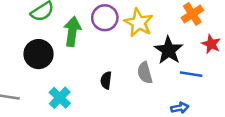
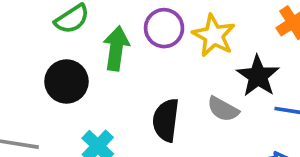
gray semicircle: (145, 73) -> (223, 109), turned -45
black semicircle: (106, 80) -> (166, 120), size x1.6

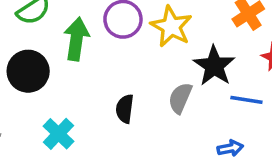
gray semicircle: (223, 109) -> (180, 98), turned 84
black semicircle: (166, 120) -> (125, 109), size x0.7

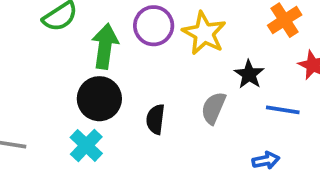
black star: (214, 66) -> (249, 74), size x0.7
black circle: (28, 71) -> (99, 99), moved

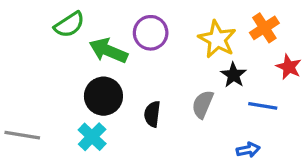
yellow star: (204, 33) -> (217, 39), moved
green arrow: (105, 46) -> (108, 51), turned -75

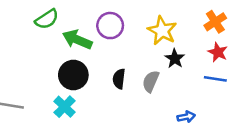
orange cross: (264, 28) -> (215, 22), moved
blue line: (263, 106) -> (215, 79), moved
black semicircle: (152, 114) -> (119, 79), moved

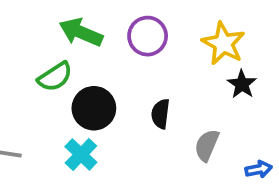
green semicircle: (47, 19) -> (55, 77), moved
green arrow: (77, 40) -> (81, 32), moved
gray semicircle: (151, 81) -> (207, 145), moved

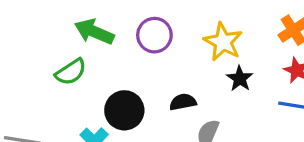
black circle: (94, 108) -> (124, 110), moved
black semicircle: (161, 114) -> (183, 102), moved, turned 72

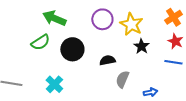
purple circle: (154, 35) -> (102, 19), moved
black circle: (124, 110) -> (72, 49), moved

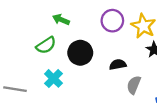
green arrow: (54, 18) -> (61, 20), size x0.7
cyan cross: (54, 84) -> (54, 78), moved

